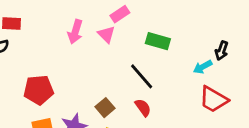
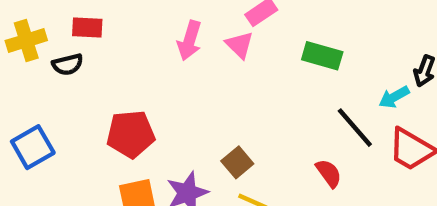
black line: (142, 76) -> (355, 128), moved
red semicircle: (143, 108) -> (329, 173), moved

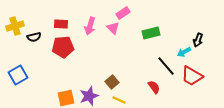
red rectangle: (87, 27) -> (61, 24), moved
green rectangle: (322, 56) -> (151, 33), turned -30
red pentagon: (131, 134) -> (63, 47), moved

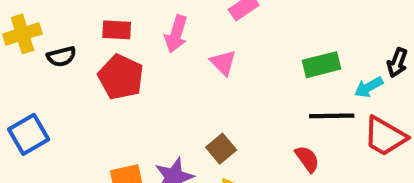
pink triangle: (113, 28) -> (223, 63), moved
green rectangle: (151, 33) -> (321, 65), moved
red pentagon: (63, 47) -> (121, 77), turned 30
black line: (166, 66) -> (332, 116), turned -50

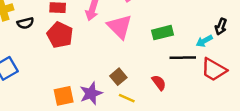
pink triangle: (223, 63) -> (120, 27), size x1.6
green rectangle: (321, 65) -> (162, 33), moved
red semicircle: (307, 159) -> (159, 83), moved

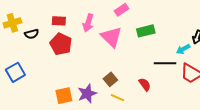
green rectangle: (162, 33) -> (146, 31), moved

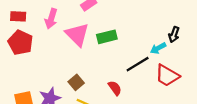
green rectangle: (146, 31) -> (107, 37), moved
black line: (165, 63) -> (138, 64), turned -30

